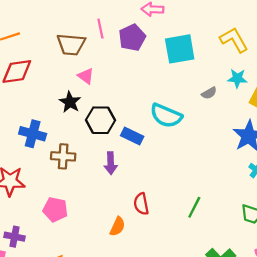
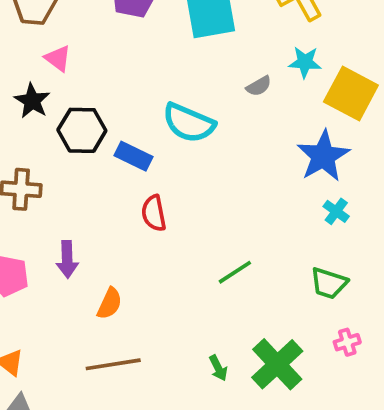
purple arrow: (111, 163) -> (67, 259), moved
red semicircle: (141, 204) -> (154, 213), moved
green line: (194, 207) -> (235, 272), turned 30

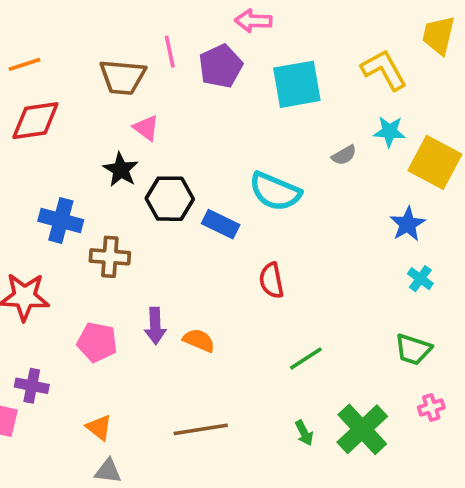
blue star: (323, 156) -> (408, 224), size x0.7
red semicircle: (154, 213) -> (271, 280), moved
green line: (235, 272) -> (306, 359), moved
orange semicircle: (110, 304) -> (199, 340), moved, turned -92

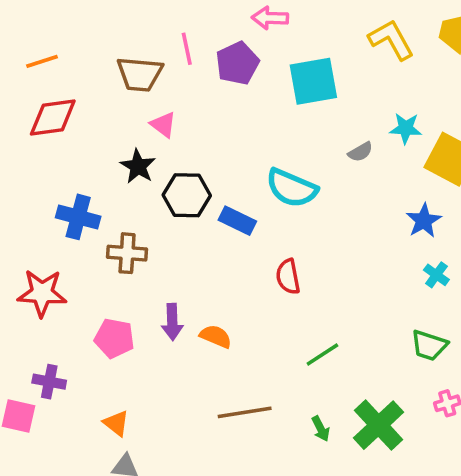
yellow L-shape: (384, 70) -> (391, 40), moved
brown line: (201, 429) -> (245, 412), moved

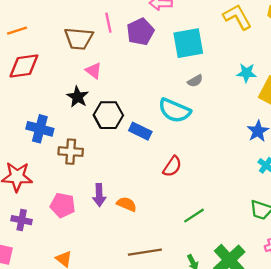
gray semicircle: (360, 152) -> (195, 81), moved
red semicircle: (288, 277) -> (172, 166), turned -135
purple cross: (49, 382) -> (22, 220), moved

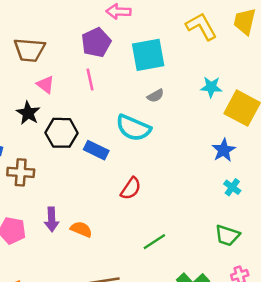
pink line: (108, 23) -> (90, 80), moved

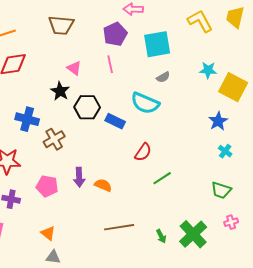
brown trapezoid: (29, 50) -> (61, 25), moved
brown cross: (21, 172) -> (54, 139), turned -35
green line: (154, 242) -> (162, 178), moved

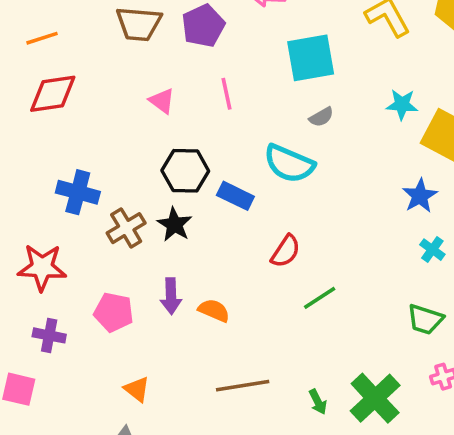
purple pentagon: (115, 34) -> (203, 26), moved
black star: (60, 91) -> (175, 224), moved
orange triangle: (48, 233) -> (137, 389), moved

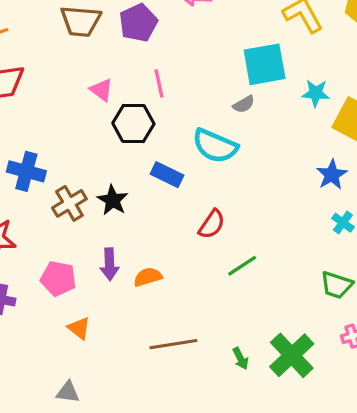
cyan square: (311, 58) -> (265, 64), moved
black hexagon: (185, 171) -> (133, 123), moved
orange semicircle: (214, 310) -> (148, 277), turned -40
orange triangle: (137, 389) -> (79, 328), moved

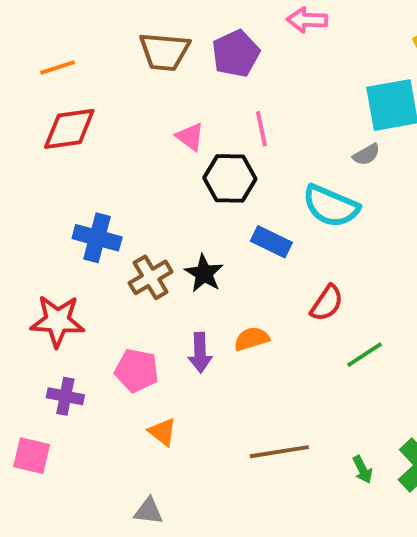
orange semicircle: (148, 277) -> (252, 339), moved

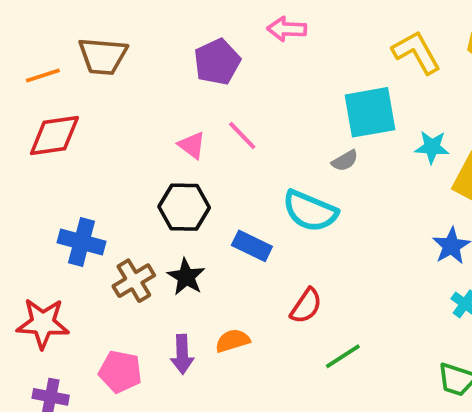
brown trapezoid: (164, 52) -> (103, 56), moved
pink line: (261, 129) -> (242, 135), turned -32
pink triangle: (190, 137) -> (192, 145), moved
black hexagon: (230, 178) -> (184, 207), moved

